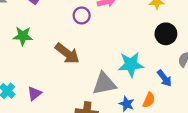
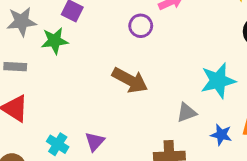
green star: (23, 36) -> (55, 41), moved
gray triangle: (104, 84) -> (187, 113), size x0.6

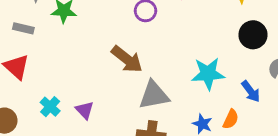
gray triangle: (187, 113) -> (154, 95), moved, size x1.6
purple triangle: (95, 142) -> (85, 110), turned -36

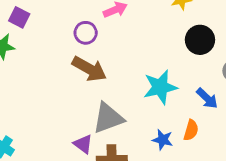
brown arrow: (127, 59) -> (89, 69), moved
purple triangle: (85, 110) -> (83, 144), moved

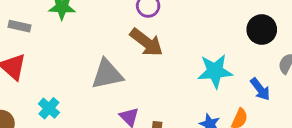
gray triangle: (108, 118) -> (107, 74), moved

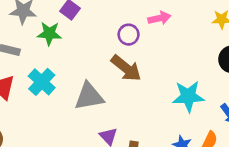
cyan cross: (49, 108) -> (42, 82), moved, size x1.4

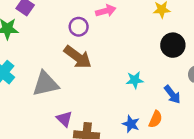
cyan star: (188, 96) -> (135, 80), size x0.6

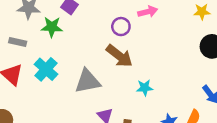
cyan star: (135, 80) -> (145, 88), moved

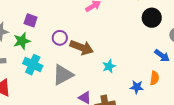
purple circle: (121, 27) -> (60, 38), moved
cyan cross: (46, 69) -> (33, 65), moved

